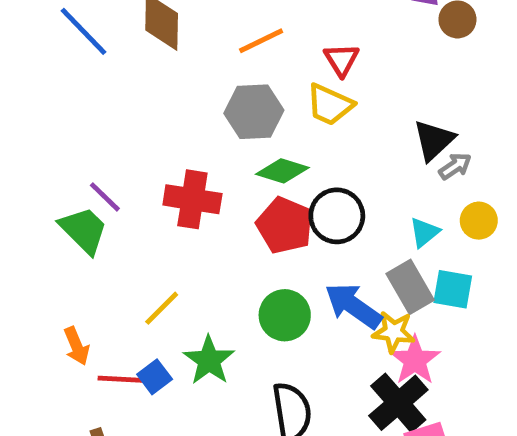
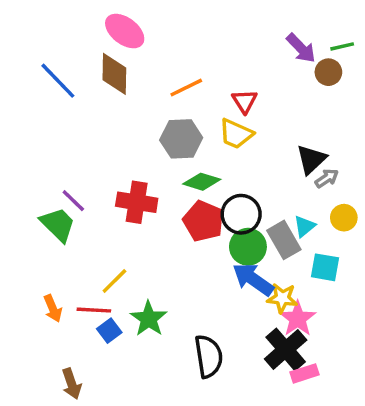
gray rectangle: (410, 287) -> (284, 240), moved
green circle: (285, 315) -> (248, 247), moved
red line: (121, 379) -> (94, 310), moved

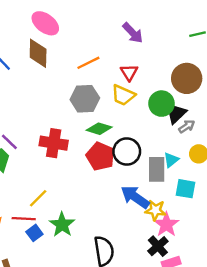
purple arrow: (301, 48) -> (133, 33), moved
brown circle: (328, 72) -> (187, 78), moved, size x1.6
gray rectangle: (284, 240) -> (157, 169), turned 30
green circle: (248, 247) -> (162, 104), moved
black cross: (286, 349) -> (158, 246), size x0.7

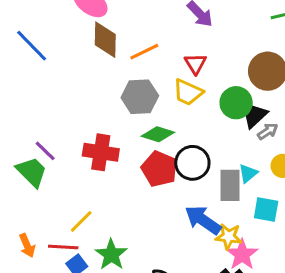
brown diamond: (38, 53) -> (105, 40), moved

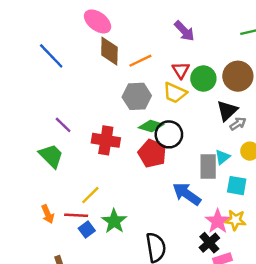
green circle: (236, 103) -> (203, 79), moved
purple line: (45, 151) -> (63, 125), moved
black circle: (192, 163) -> (169, 134), moved
yellow star: (229, 237) -> (235, 220), moved

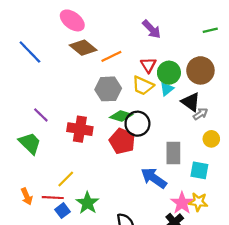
brown diamond: (109, 51) -> (83, 48), turned -52
black triangle: (227, 111) -> (191, 102), turned -42
cyan triangle: (222, 157) -> (167, 89), moved

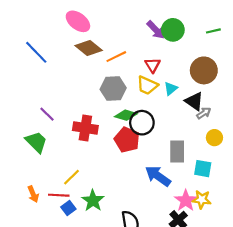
green circle: (169, 73) -> (173, 30), moved

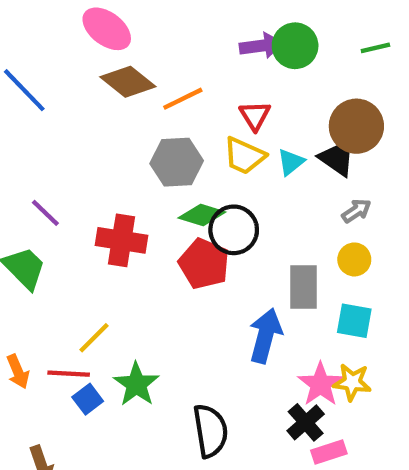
purple arrow: (156, 30) -> (261, 46), turned -54
black triangle: (194, 101) -> (337, 158), moved
yellow circle: (214, 138) -> (354, 259), moved
blue arrow: (158, 176) -> (265, 336), turned 70

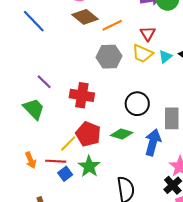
green diamond: (202, 215) -> (122, 134), moved
black circle: (234, 230) -> (137, 104), moved
red pentagon: (204, 264) -> (88, 134), moved

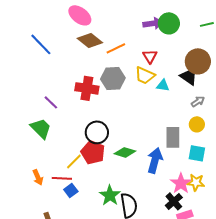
cyan triangle: (165, 57) -> (163, 85), moved, turned 48
red cross: (82, 95) -> (87, 88), moved
black circle: (137, 104) -> (97, 132), moved
green star: (89, 166) -> (110, 195), moved

